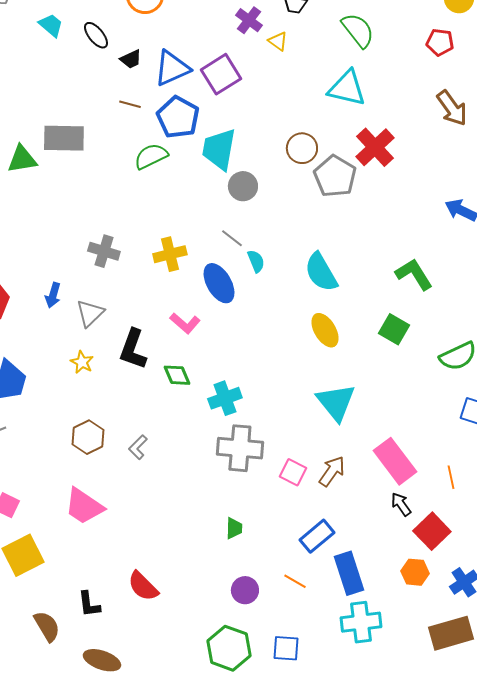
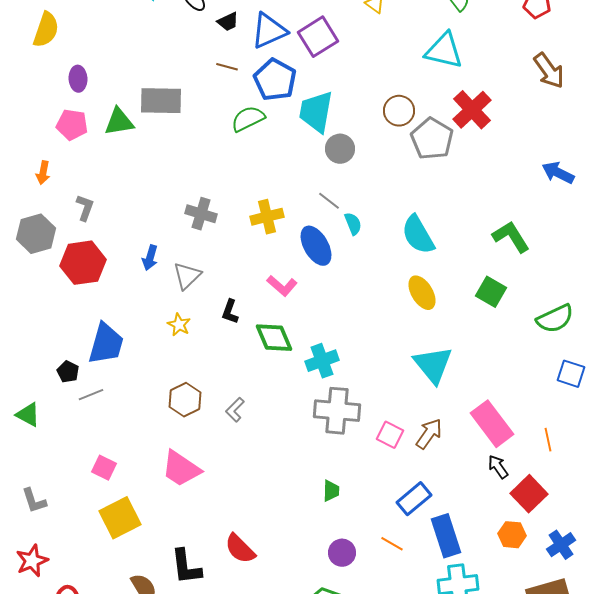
black L-shape: (133, 349) -> (230, 312), size x0.6
green diamond: (177, 375) -> (274, 338), size x1.4
black L-shape: (89, 604) -> (186, 567), size x1.4

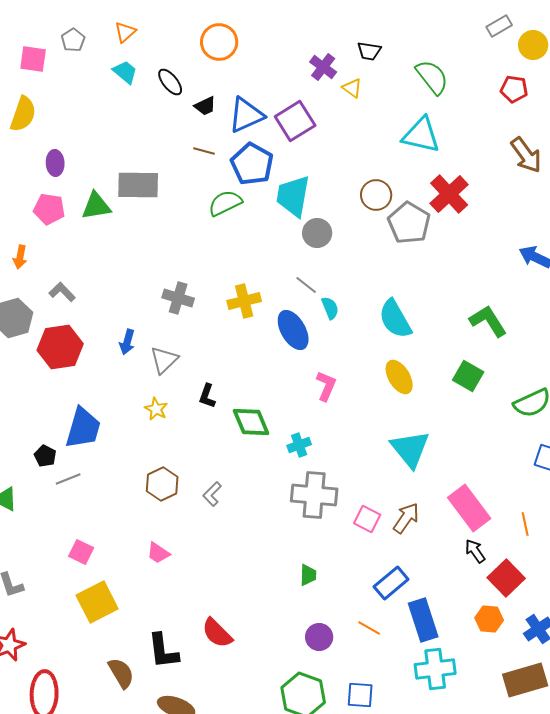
gray L-shape: (85, 208) -> (62, 292), turned -64
pink L-shape: (282, 286) -> (326, 386), moved, turned -108
cyan cross: (322, 361) -> (299, 445), size x0.7
pink trapezoid: (181, 469) -> (158, 553), size x0.6

